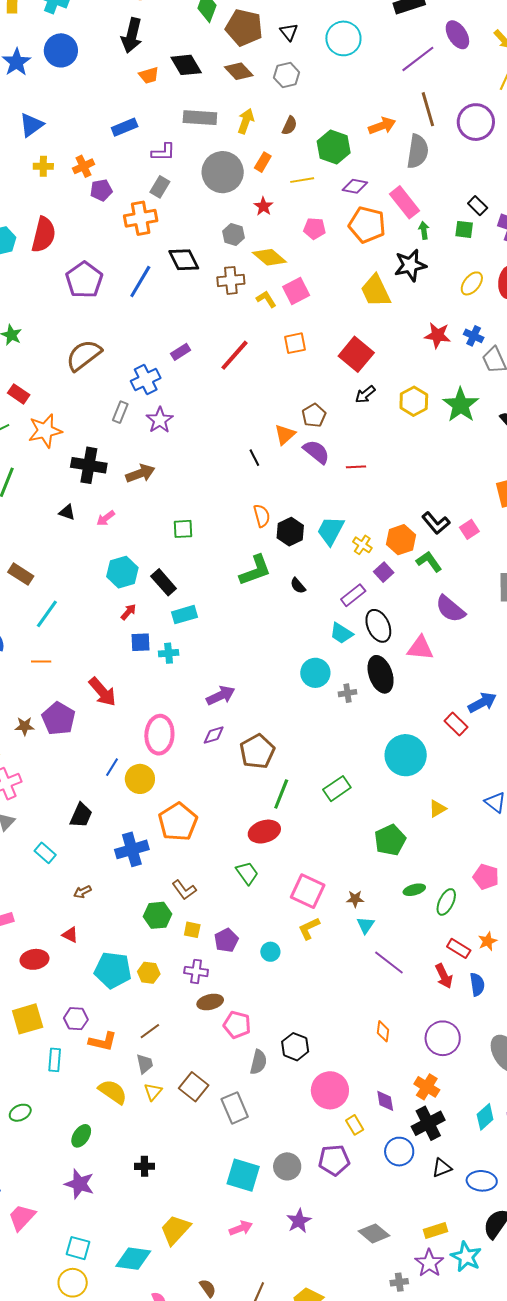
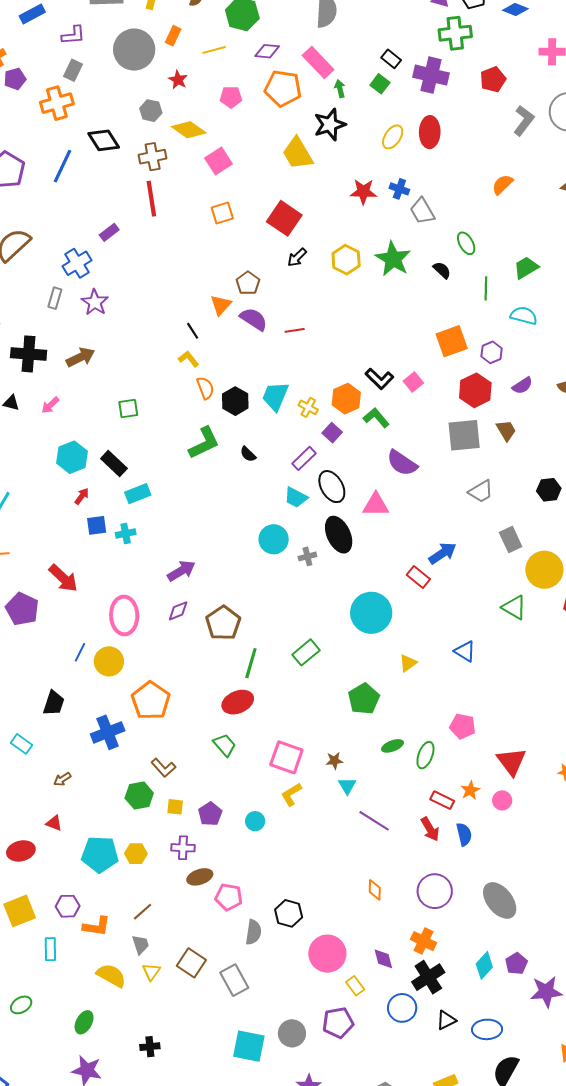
green square: (464, 229) -> (380, 84), turned 36
yellow L-shape: (266, 299) -> (189, 359), moved
red line: (234, 355) -> (151, 199), moved, turned -45

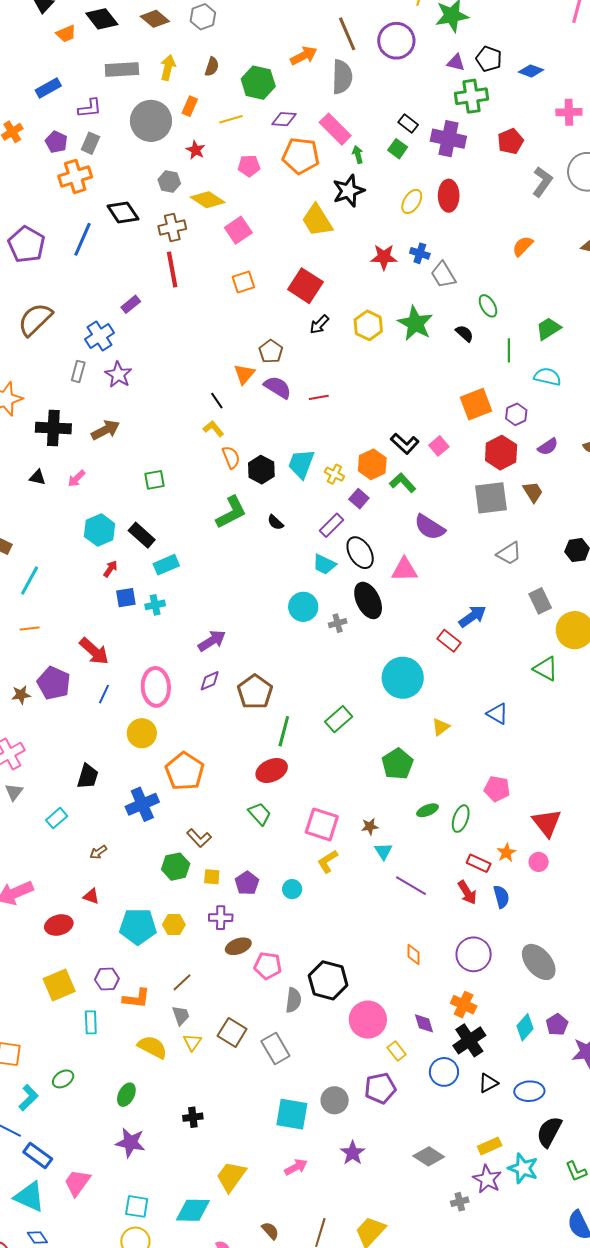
purple pentagon: (15, 79) -> (56, 142), moved, turned -30
blue line: (80, 652) -> (104, 694), moved
cyan rectangle: (21, 744) -> (57, 818), turned -75
black hexagon: (289, 913) -> (328, 980), size x1.4

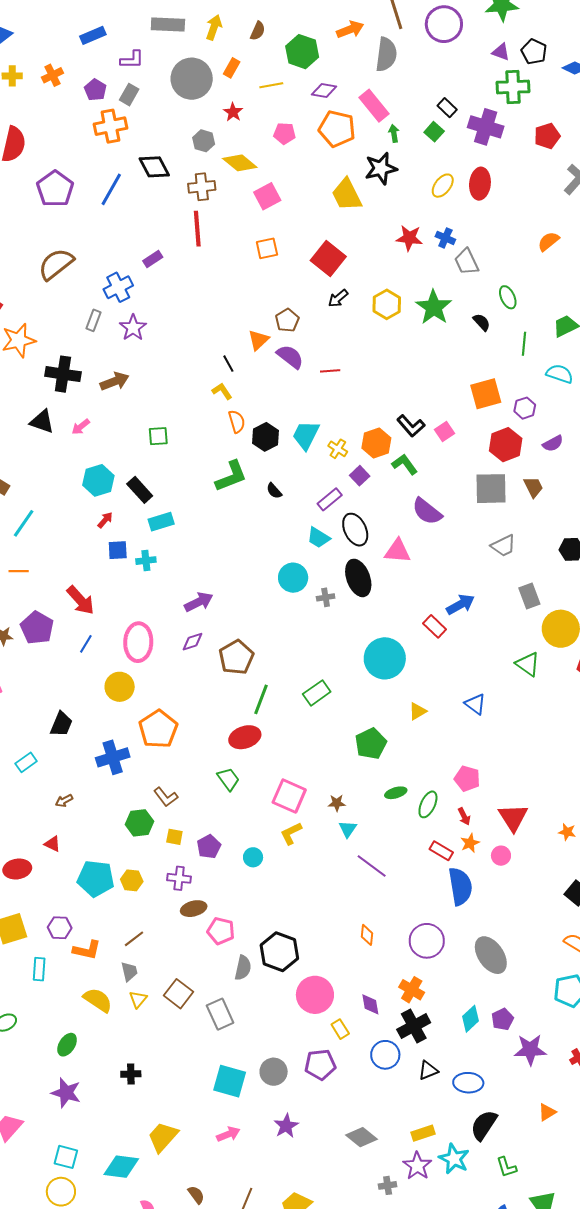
black triangle: (37, 477) -> (42, 422), size x1.5
red arrow: (467, 892) -> (464, 816), moved, size x0.7
blue semicircle: (501, 897) -> (460, 886), size x1.6

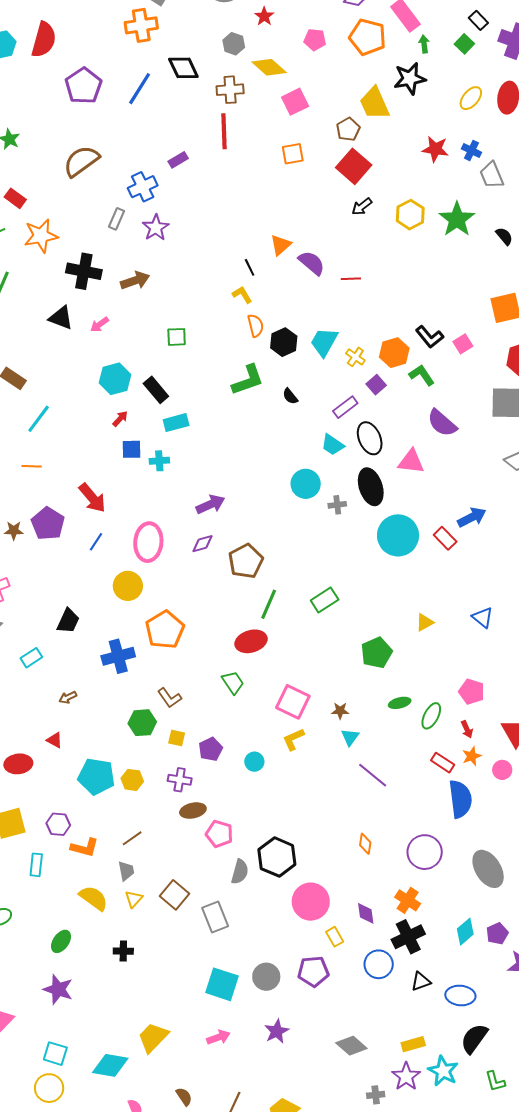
brown pentagon: (287, 320) -> (348, 129), moved
cyan circle: (385, 658) -> (398, 535), moved
black cross: (131, 1074) -> (123, 951), moved

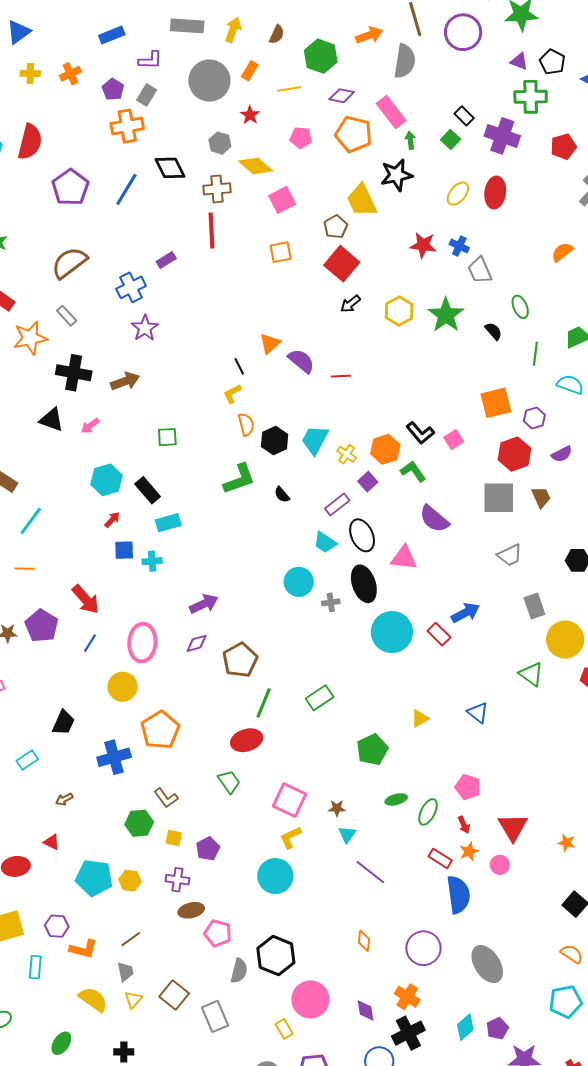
gray rectangle: (116, 219) -> (67, 316), moved, turned -65
yellow L-shape: (242, 295) -> (232, 394), turned -85
cyan circle: (254, 762) -> (275, 876), moved, size x1.8
yellow rectangle: (335, 937) -> (284, 1029), moved

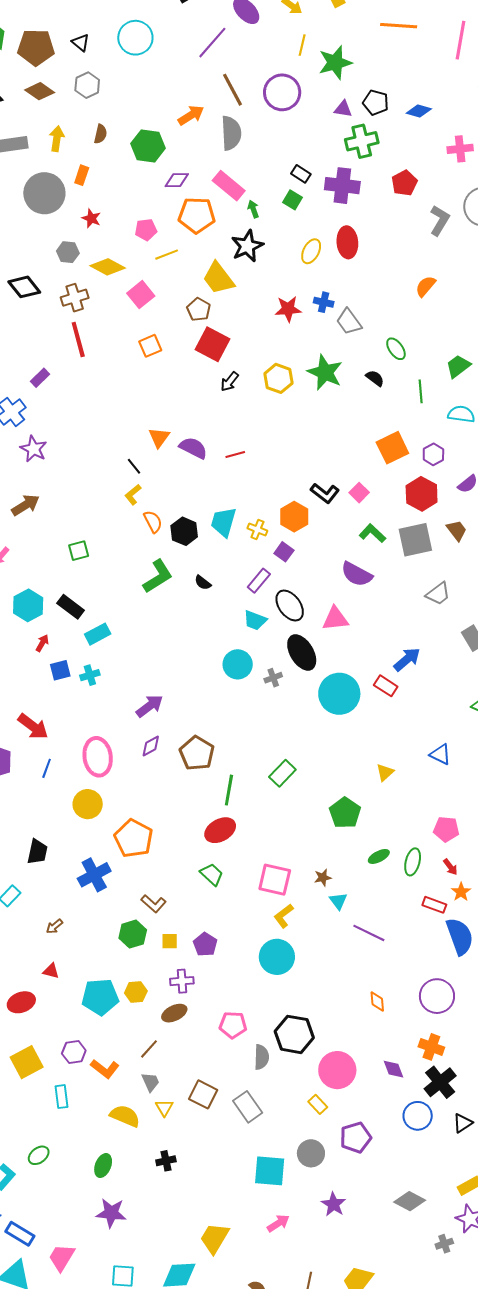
yellow line: (289, 89) -> (167, 255), moved
green L-shape: (413, 471) -> (372, 533), moved
brown ellipse: (191, 910) -> (174, 1013), moved
orange L-shape: (83, 949) -> (105, 1069), turned 36

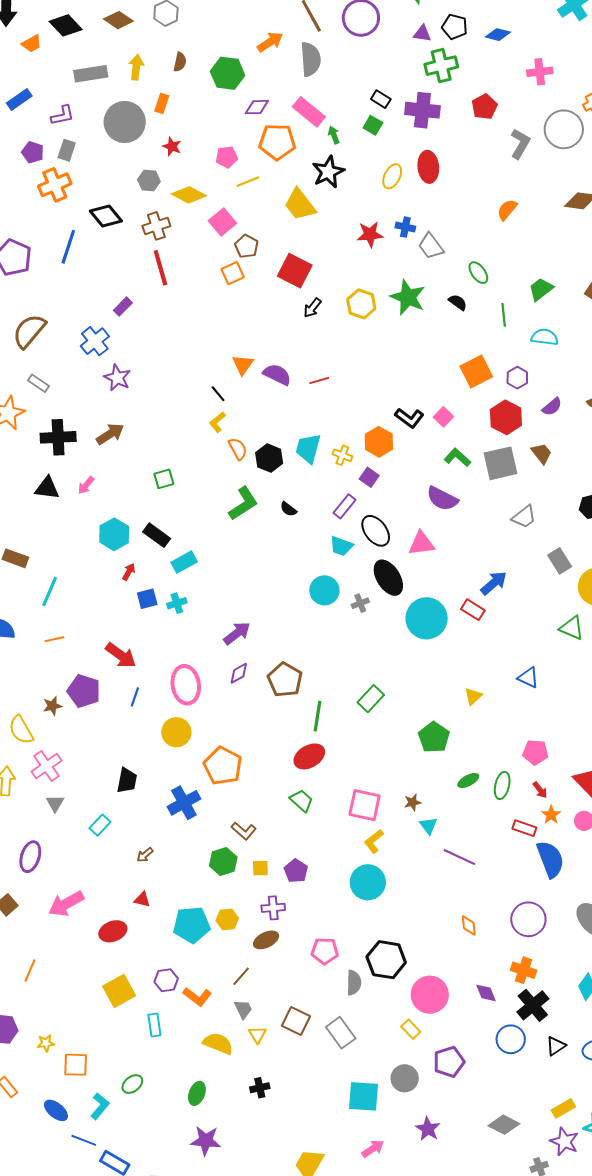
brown pentagon: (199, 310) -> (247, 246), moved

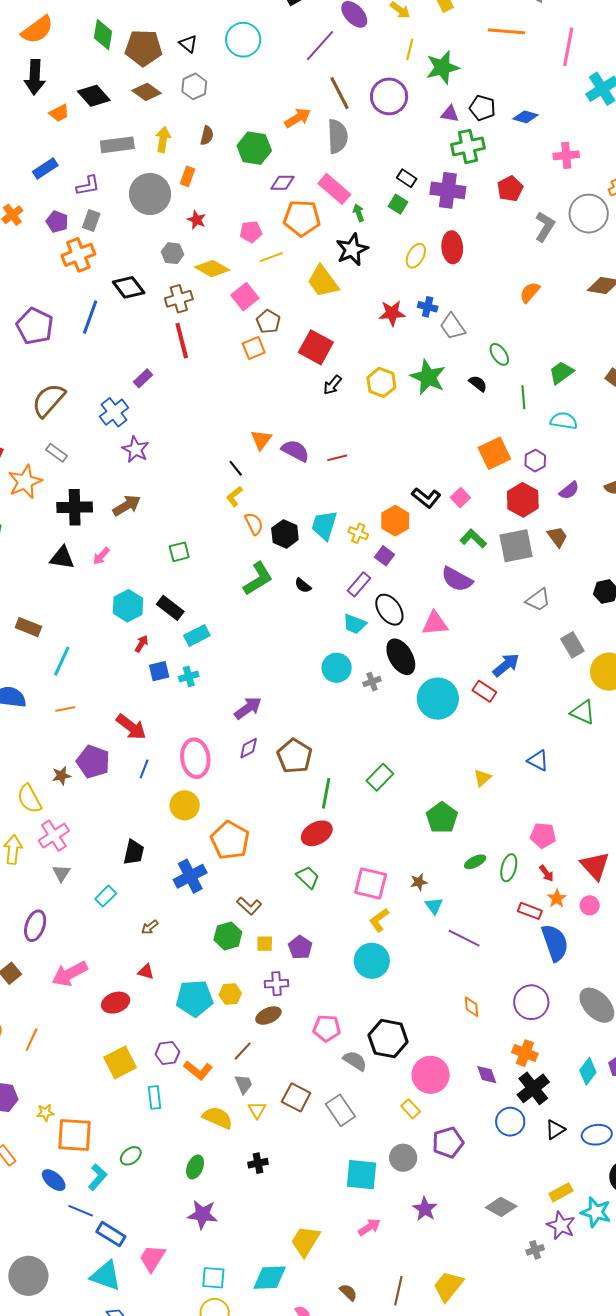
gray semicircle: (354, 983) -> (355, 1061), turned -60
orange square: (76, 1065) -> (75, 1135), size x1.4

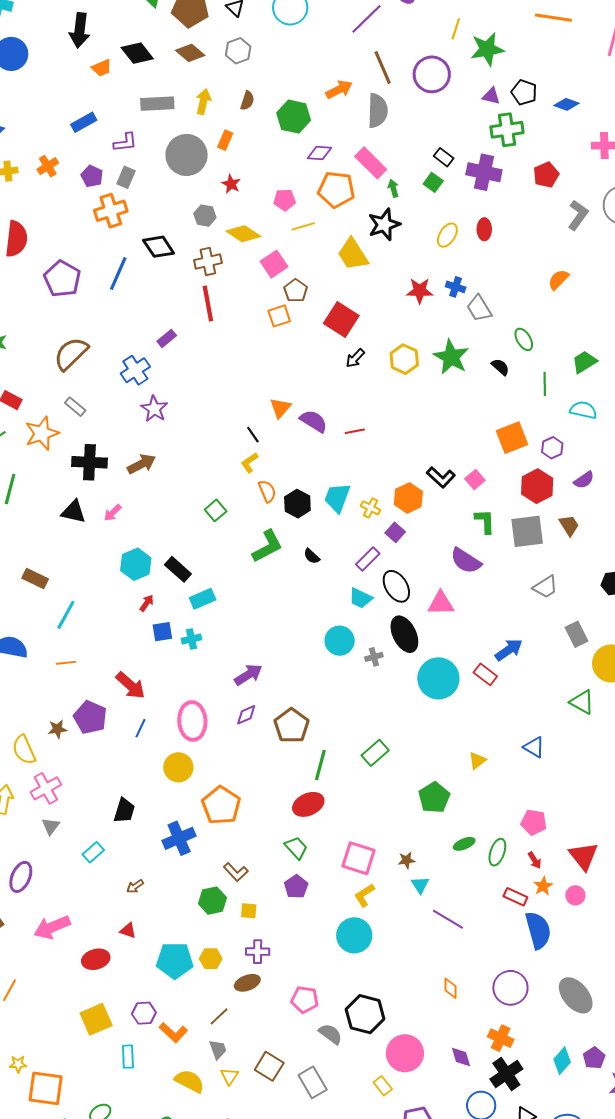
red ellipse: (452, 247) -> (484, 229), size x0.7
green L-shape: (473, 539) -> (485, 521), turned 40
green square: (179, 552) -> (216, 510), moved, turned -30
purple pentagon: (300, 947) -> (296, 887), moved

